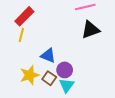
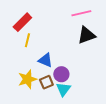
yellow line: (21, 35) -> (27, 40), moved
brown square: (49, 78) -> (46, 82), turned 32

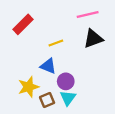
yellow line: (27, 40) -> (56, 43), moved, turned 56
brown square: (46, 82) -> (47, 100), moved

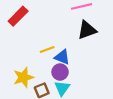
yellow line: (56, 43) -> (47, 49), moved
blue triangle: (48, 66) -> (62, 57), moved

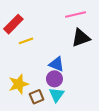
yellow line: (47, 49) -> (26, 41), moved

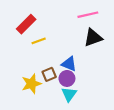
brown square: (37, 97) -> (49, 74), moved

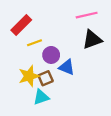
purple circle: (67, 78) -> (51, 55), moved
yellow star: (31, 84) -> (29, 76), moved
cyan triangle: (69, 94) -> (41, 97), moved, turned 35

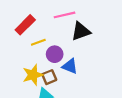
pink line: (87, 15) -> (64, 15), moved
black triangle: (92, 39) -> (81, 31), moved

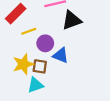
brown square: (49, 77) -> (40, 66), turned 32

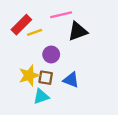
yellow line: (29, 31) -> (35, 32), moved
blue triangle: (61, 55) -> (71, 80), moved

